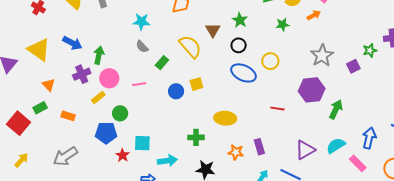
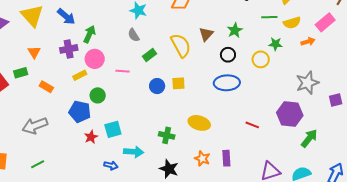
yellow circle: (270, 61) -> (261, 59), moved
blue ellipse: (243, 73) -> (227, 83), turned -40
cyan square: (142, 143) -> (113, 129), turned -30

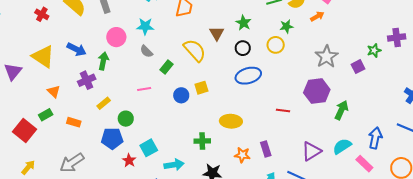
pink circle: (95, 59) -> (116, 37), moved

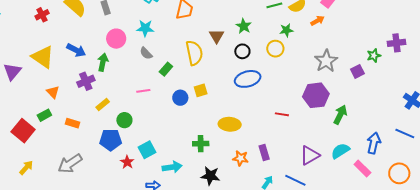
red cross: (42, 14) -> (42, 15), turned 32
yellow semicircle: (195, 50) -> (194, 53), turned 30

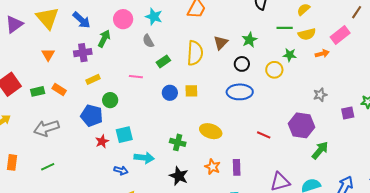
gray star: (326, 61) -> (320, 95), size x0.6
green rectangle: (44, 115) -> (38, 91), moved

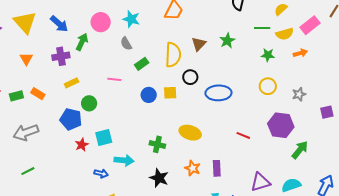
pink rectangle: (340, 35) -> (310, 25), moved
black circle: (242, 64) -> (190, 77), moved
yellow circle: (274, 70) -> (268, 86), moved

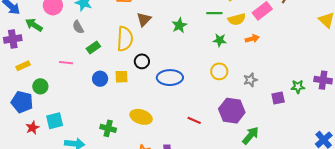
green arrow: (82, 42) -> (34, 25), turned -84
brown triangle: (199, 44) -> (144, 19), moved

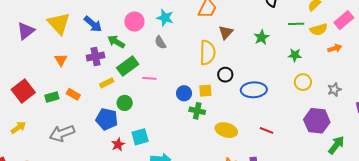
green star: (220, 40) -> (295, 55), moved
green rectangle: (93, 47) -> (128, 66), moved, size x1.5
red line: (194, 120) -> (266, 130), moved
green cross: (108, 128) -> (197, 111), moved

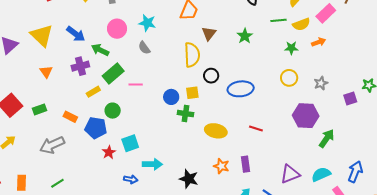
green star: (295, 55) -> (291, 48), moved
orange rectangle: (73, 94) -> (70, 117), moved

